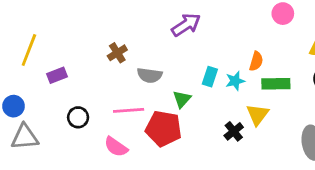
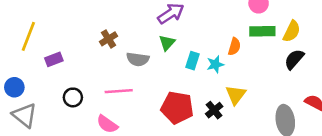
green rectangle: (276, 84) -> (262, 31), moved
green triangle: (182, 99) -> (167, 43), moved
red pentagon: (164, 129) -> (177, 108), moved
gray triangle: (25, 137) -> (25, 115), turned 44

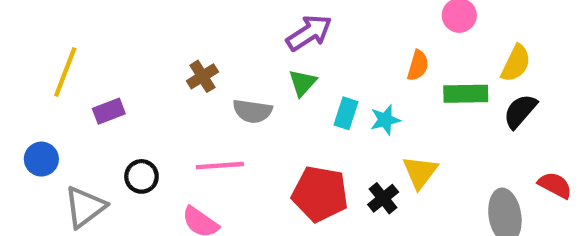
green rectangle: (262, 31) -> (466, 94), moved
orange semicircle: (234, 47) -> (418, 65), moved
gray triangle: (25, 115) -> (85, 207), moved, turned 44

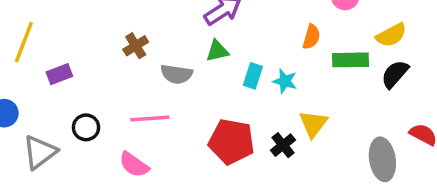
yellow semicircle: (516, 63) -> (391, 35), turned 36
green triangle: (303, 83) -> (217, 51), turned 35
cyan star: (385, 120) -> (285, 81), turned 30

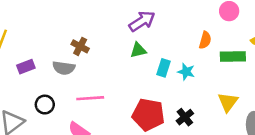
brown cross: (136, 46) -> (80, 46), turned -30
gray semicircle: (177, 74) -> (64, 68), moved
yellow triangle: (313, 124) -> (228, 102), moved

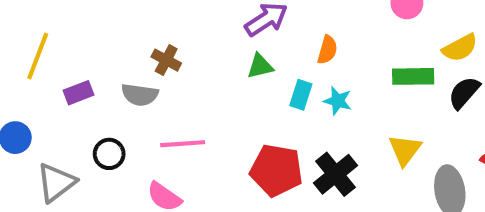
orange semicircle: (205, 40) -> (327, 50), moved
black cross: (185, 117) -> (336, 174), size x1.5

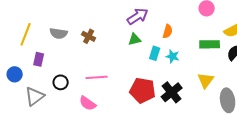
purple rectangle: (79, 93) -> (39, 59), moved, turned -56
gray semicircle: (140, 95) -> (59, 33), moved

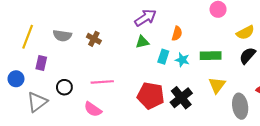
green rectangle: (210, 44) -> (211, 56), moved

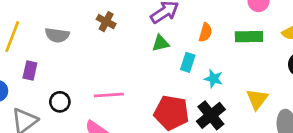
brown cross: (94, 39) -> (106, 22), moved
green rectangle: (211, 56) -> (249, 37), moved
cyan star: (182, 60) -> (214, 79), moved

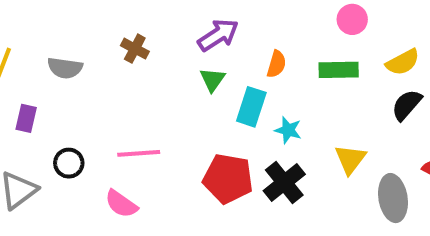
green triangle: (161, 43) -> (212, 80), turned -42
cyan rectangle: (188, 62) -> (251, 107), size x1.4

